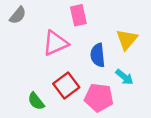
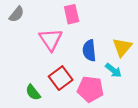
yellow triangle: (127, 39) -> (122, 47), moved
pink triangle: (55, 43) -> (51, 40), turned -40

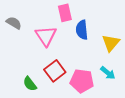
gray semicircle: (17, 14) -> (14, 23), moved, turned -98
blue semicircle: (89, 51) -> (82, 30), moved
cyan arrow: (113, 70) -> (108, 73), moved

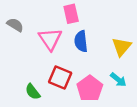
blue semicircle: (82, 30) -> (81, 41), moved
red square: (55, 71) -> (60, 78), turned -30
pink pentagon: (82, 81) -> (90, 88), turned 30

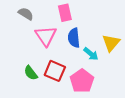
gray semicircle: (15, 25) -> (26, 14), moved
cyan arrow: (118, 80) -> (91, 54), moved
green semicircle: (33, 92) -> (31, 73), moved

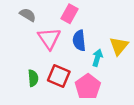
pink rectangle: (65, 13) -> (70, 14), turned 42
cyan arrow: (91, 54) -> (97, 58), turned -112
green semicircle: (31, 73) -> (33, 78), turned -147

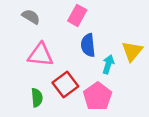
pink triangle: (49, 38) -> (40, 55), moved, turned -50
red square: (59, 76) -> (65, 85), turned 30
green semicircle: (33, 78) -> (37, 98), moved

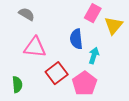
pink rectangle: (77, 15) -> (93, 13), moved
yellow triangle: (132, 51) -> (113, 26), moved
green semicircle: (37, 98) -> (17, 85), moved

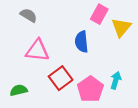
cyan arrow: (94, 56) -> (116, 80), moved
green semicircle: (17, 85) -> (19, 90), turned -98

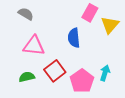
green semicircle: (19, 90) -> (27, 77), moved

